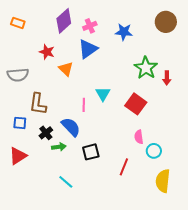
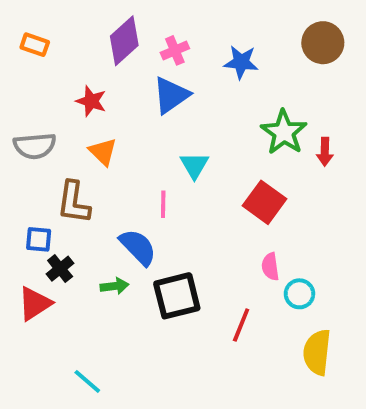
orange triangle: (66, 69) -> (103, 152), moved
cyan triangle: (103, 94) -> (194, 165), moved
black cross: (46, 133) -> (60, 269), moved
black square: (91, 152) -> (177, 296), size x1.4
cyan line: (66, 182) -> (87, 381), moved

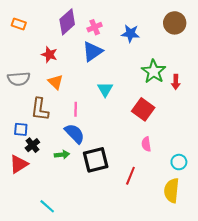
pink line: (163, 204) -> (76, 109), moved
cyan circle: (299, 294) -> (179, 162), moved

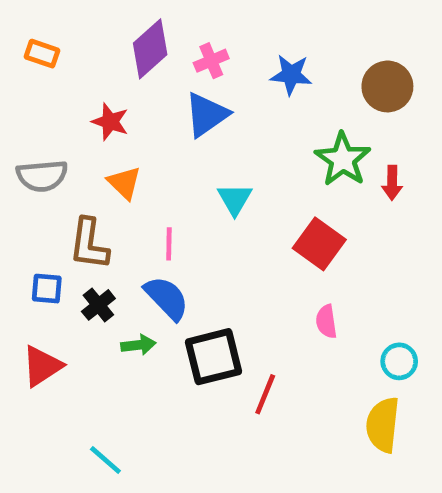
brown circle: (175, 23) -> (387, 86), moved
black cross: (32, 145) -> (98, 305), moved
red line: (130, 176) -> (265, 394), moved

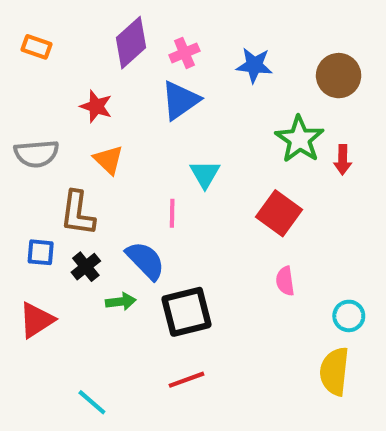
pink line: (169, 244) -> (172, 213), moved
red line: (265, 394) -> (186, 380), moved, turned 48

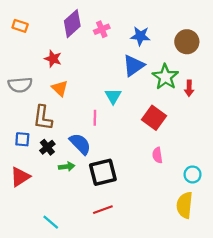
blue triangle: (180, 100) -> (134, 66), moved

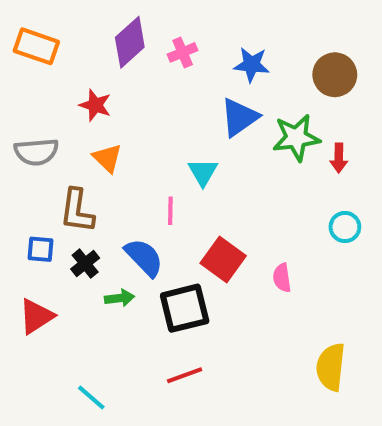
orange rectangle: (20, 26) -> (36, 46), size x1.5
green star: (165, 77) -> (296, 138), turned 30
red square: (154, 118) -> (223, 259), moved
cyan circle: (193, 174) -> (345, 227), moved

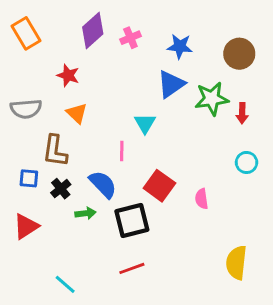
orange rectangle: (36, 46) -> (26, 33), turned 40

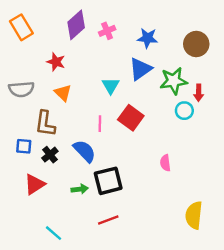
cyan triangle: (145, 123) -> (111, 86), moved
cyan circle: (247, 162) -> (184, 111), moved
red square: (159, 186) -> (131, 118), moved
green arrow: (85, 213) -> (80, 189), moved
red triangle: (26, 226) -> (34, 184), moved

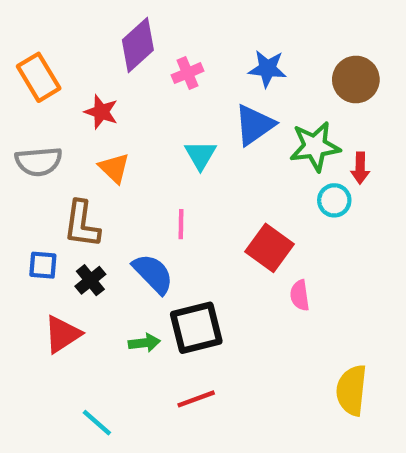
orange rectangle: (21, 27) -> (39, 77), moved
pink cross: (107, 31) -> (188, 73), moved
red square: (131, 118) -> (270, 248), moved

